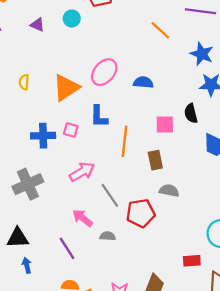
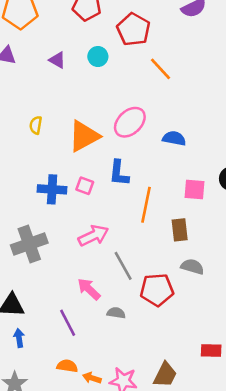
orange line: (160, 30) -> (160, 69), moved

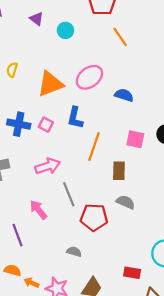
cyan circle: (98, 57) -> (65, 30), moved
gray semicircle: (116, 313) -> (74, 252), moved

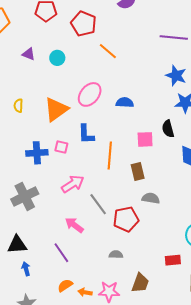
orange semicircle: (13, 270) -> (65, 285), turned -35

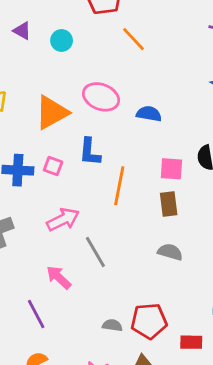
pink ellipse: (90, 94) -> (101, 97), turned 65
brown rectangle: (138, 172) -> (169, 204), moved
red pentagon: (126, 219) -> (149, 321), moved

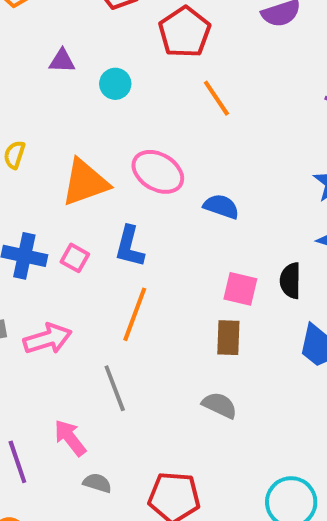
purple triangle: (22, 31) -> (62, 61), turned -36
orange line: (119, 186) -> (135, 314), moved
pink arrow: (63, 220) -> (48, 339), moved
pink arrow: (59, 277) -> (70, 438), moved
gray semicircle: (112, 325) -> (97, 483), moved

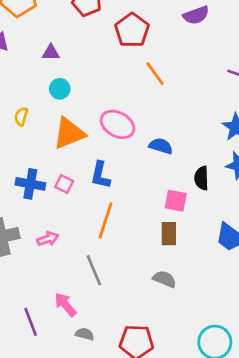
cyan circle: (115, 84) -> (60, 89), moved
black semicircle: (290, 281) -> (201, 178), moved
pink arrow: (48, 339) -> (48, 239), size x0.7

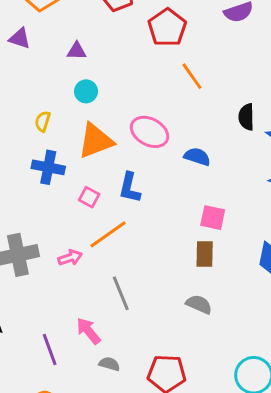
black semicircle: (201, 178) -> (246, 117), moved
blue cross: (30, 184) -> (48, 167), moved
orange line: (106, 220) -> (108, 234), moved, turned 36

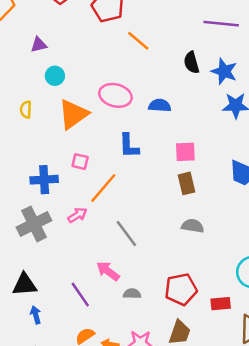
blue cross: (48, 167) -> (44, 180), moved
blue L-shape: (130, 188) -> (129, 146), moved

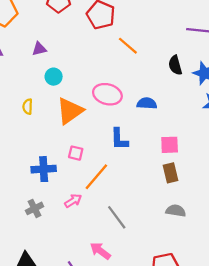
gray cross: (34, 224) -> (35, 208), size x0.6

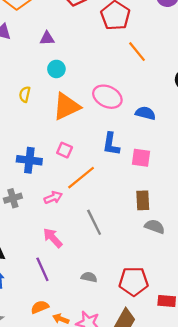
pink square: (170, 145) -> (141, 158), moved
brown rectangle: (170, 173) -> (143, 200), moved
pink arrow: (100, 251) -> (53, 238), moved

